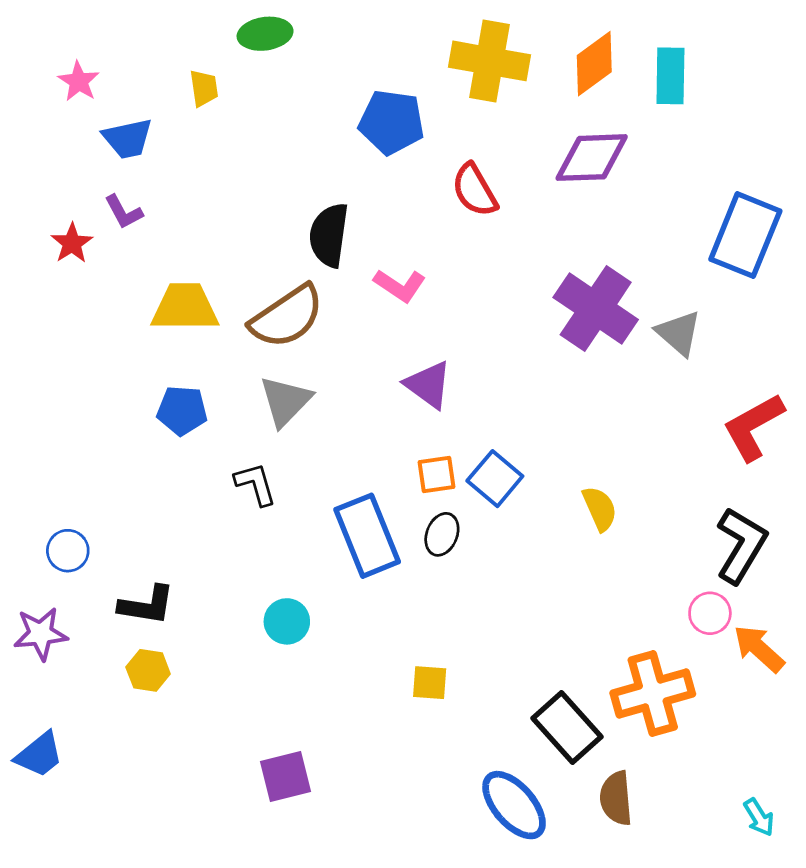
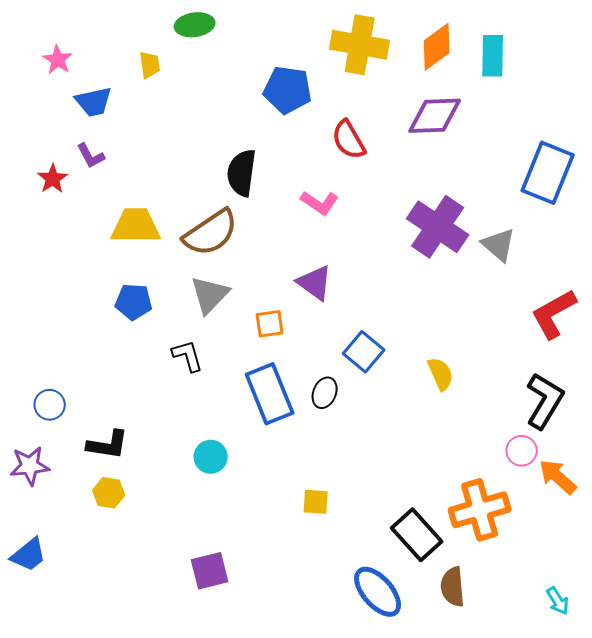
pink L-shape: (400, 285) -> (320, 203), moved
orange square: (436, 474) -> (270, 324), moved

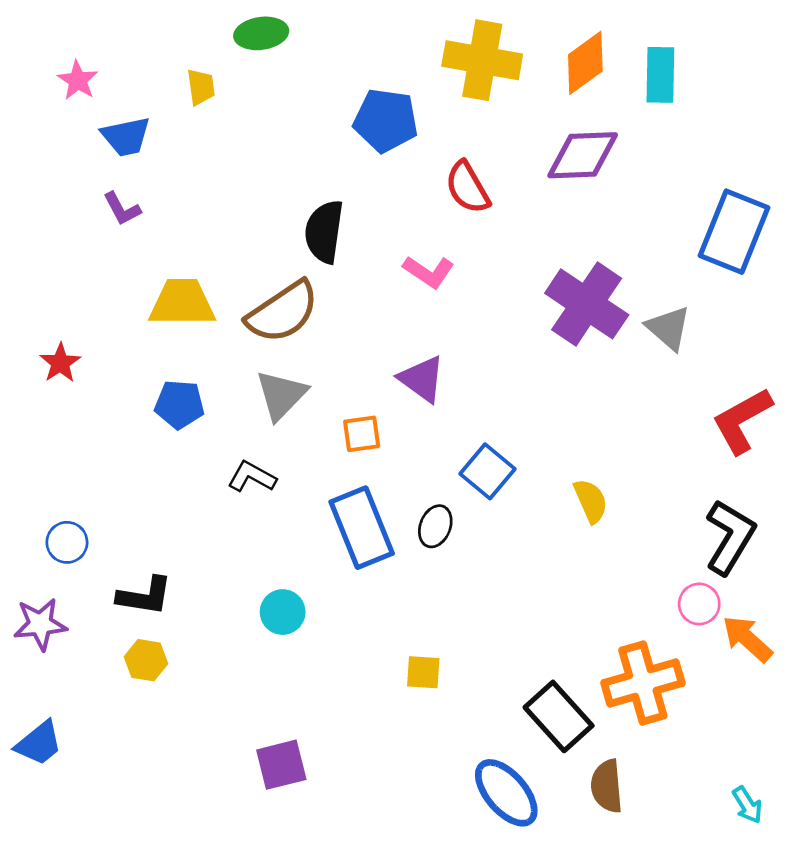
red star: (53, 179) -> (60, 363), moved
black L-shape: (188, 356) -> (252, 477), turned -45

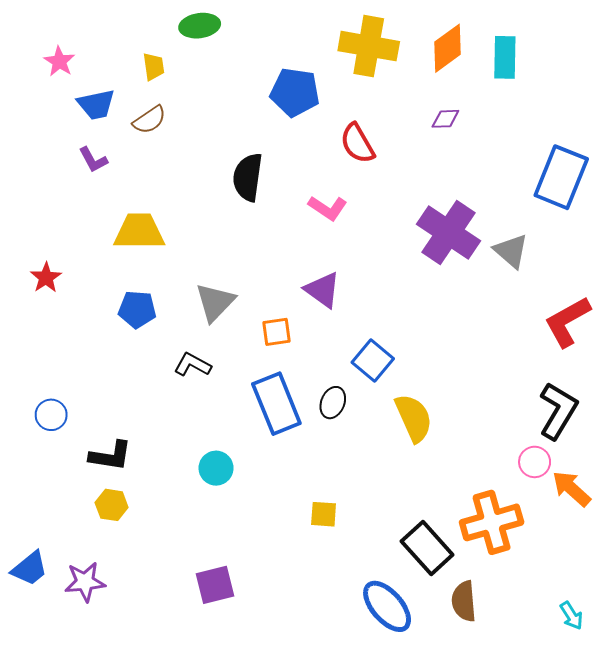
purple diamond: (583, 155) -> (445, 119), size x0.5
brown semicircle: (283, 312) -> (149, 120), moved, size x0.6
yellow semicircle: (591, 501) -> (414, 418), moved, size x1.4
purple star: (40, 624) -> (85, 582), moved

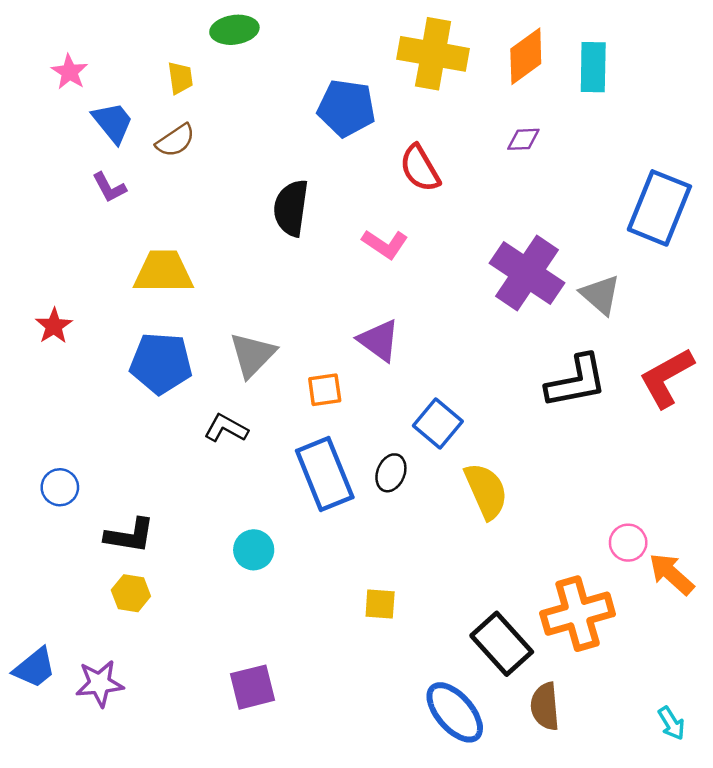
blue trapezoid: (96, 104) -> (113, 122), turned -117
blue pentagon: (137, 309) -> (161, 363), size x1.4
black L-shape: (558, 411) -> (576, 381), moved, turned 48

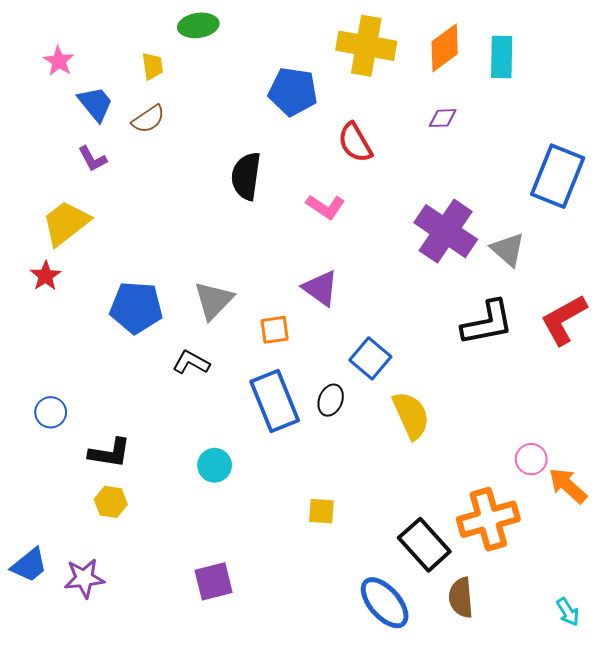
yellow trapezoid: (163, 272) -> (66, 223), moved, turned -38

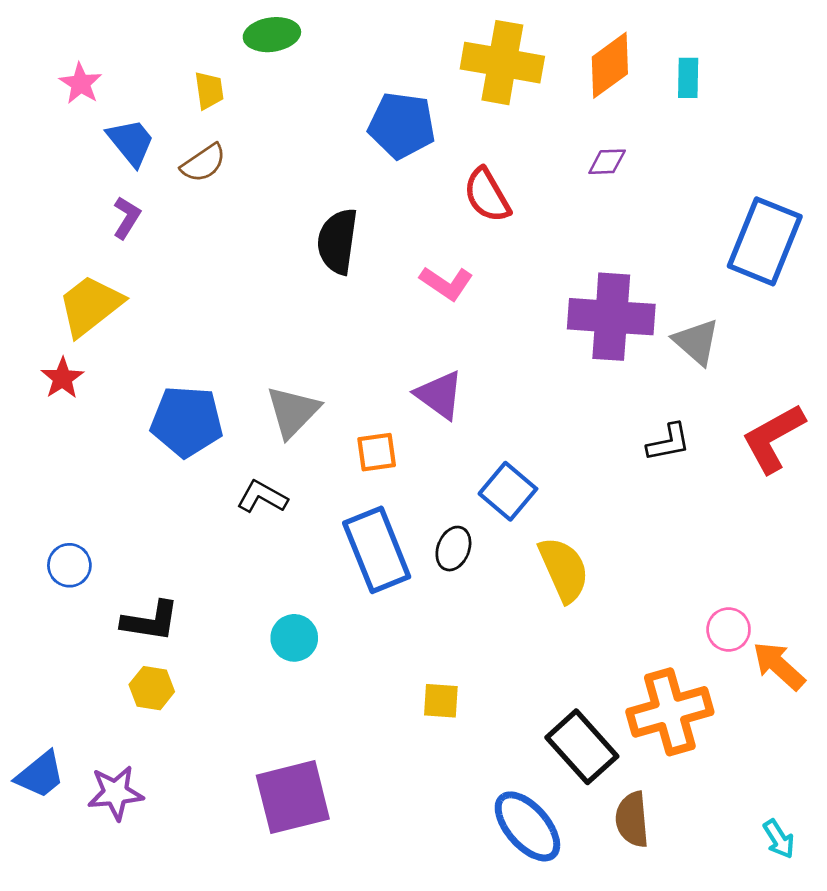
cyan rectangle: (502, 57) -> (688, 78), size x0.7
purple L-shape: (92, 159) -> (127, 218), turned -120
purple cross: (446, 231) -> (611, 317), turned -30
black L-shape: (487, 323) -> (669, 442), size x0.6
purple square: (214, 581) -> (293, 797), size x1.4

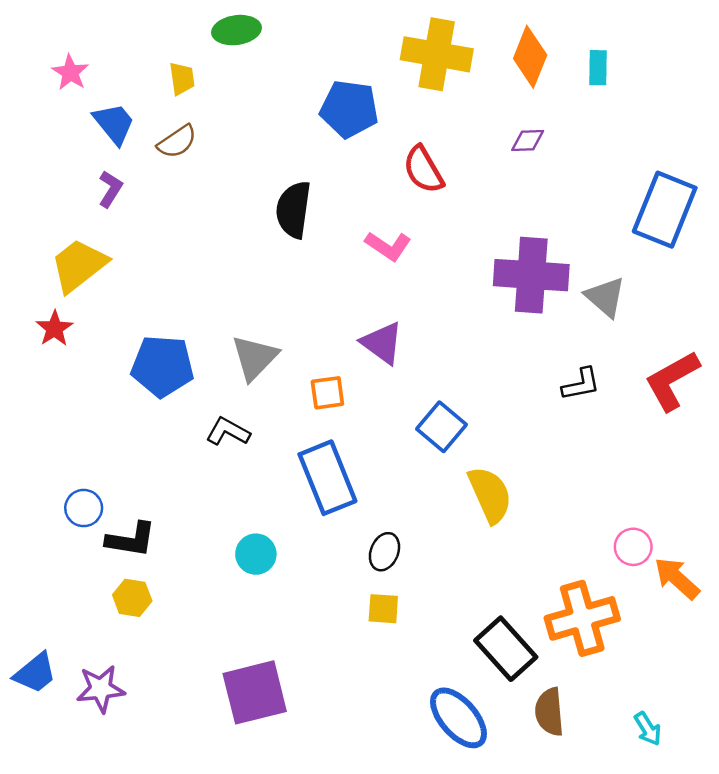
orange diamond: (610, 65) -> (530, 57), turned -32
black ellipse: (453, 549) -> (384, 552), moved
blue circle: (69, 565) -> (84, 508), moved
cyan arrow: (779, 839) -> (648, 729), moved

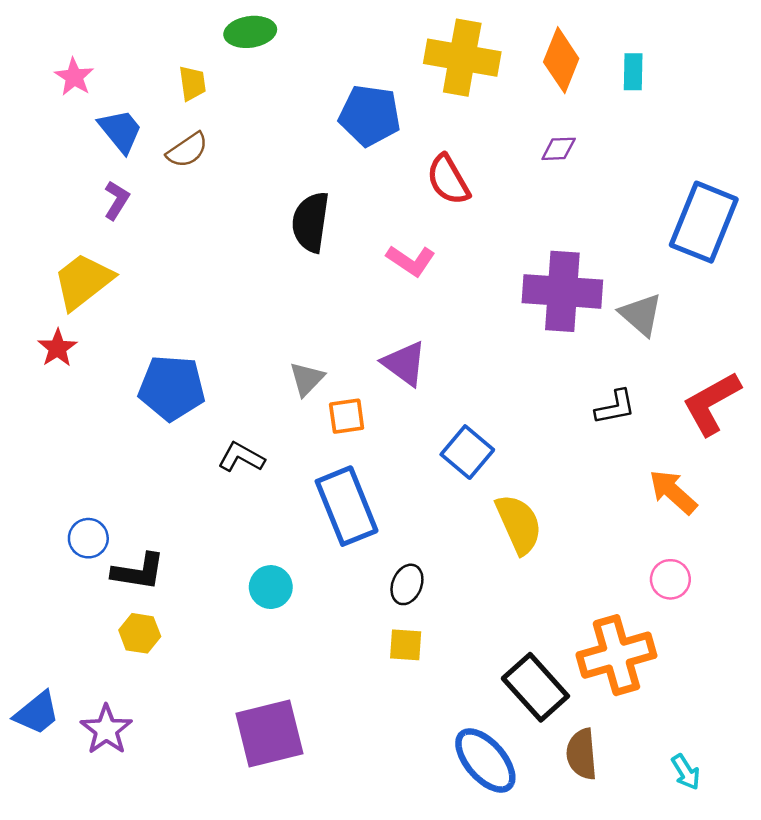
gray triangle: (255, 358) -> (307, 379), moved, size x0.7
orange arrow: (677, 578) -> (673, 492), moved
purple star: (101, 689) -> (106, 730), turned -30

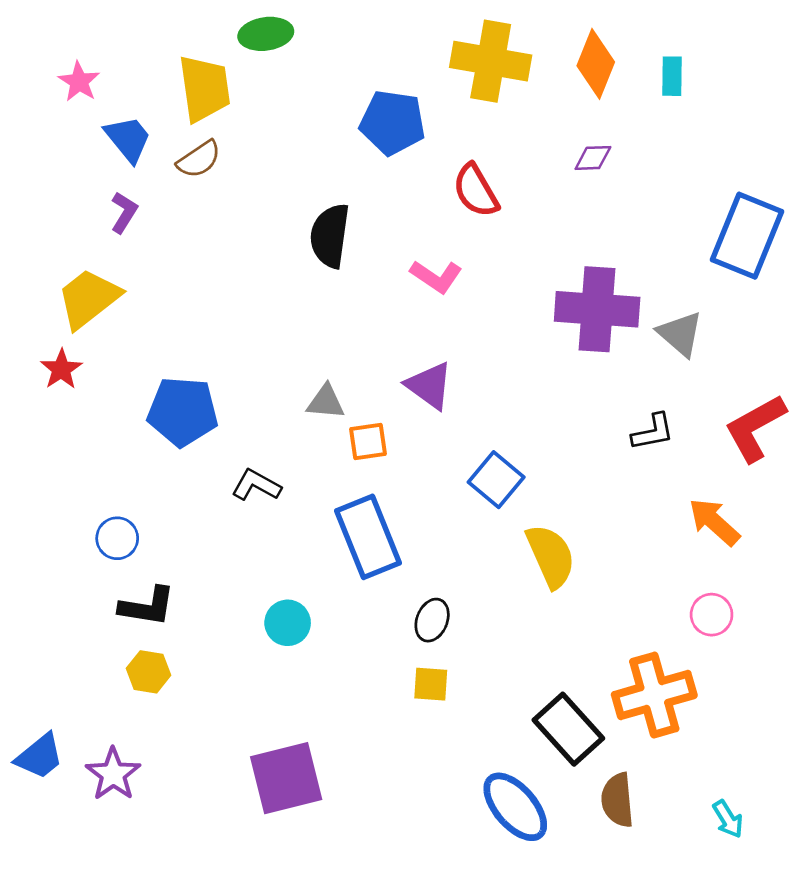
yellow trapezoid: (192, 83) -> (204, 88), size x1.8
gray triangle: (307, 379) -> (326, 402), turned 51
blue circle: (88, 538) -> (117, 538), moved

